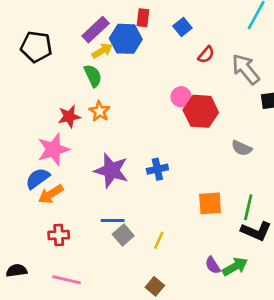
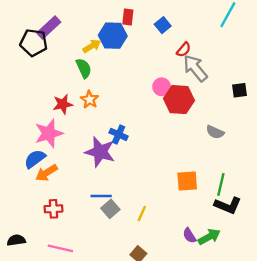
purple rectangle: (96, 30) -> (49, 27), moved
gray arrow: (246, 69) -> (195, 68), moved
blue cross: (157, 169) -> (119, 134), moved, turned 36

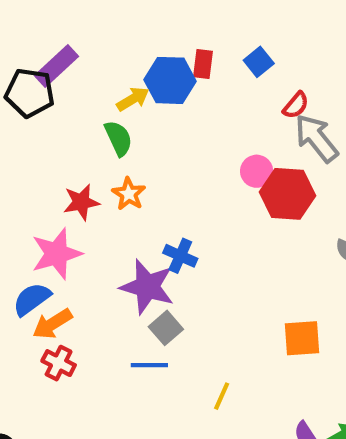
red rectangle: (128, 17) -> (203, 64), moved
red cross: (53, 209) -> (59, 363), moved, turned 30
gray square: (110, 209) -> (166, 328), moved

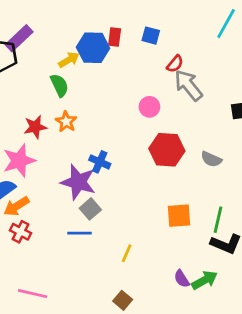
blue square: (259, 62) -> (151, 36), turned -36
red hexagon: (288, 194) -> (167, 150), moved

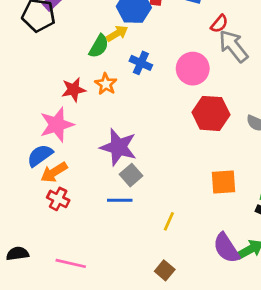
yellow arrow: (69, 60) -> (117, 34), moved
green semicircle: (59, 85) -> (99, 46), turned 55
pink circle: (149, 107) -> (193, 69), size x1.5
blue cross: (100, 162) -> (141, 63), moved
purple semicircle: (182, 279) -> (226, 248), size x1.6

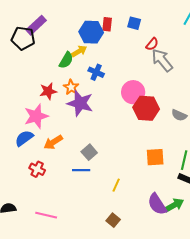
pink circle: (193, 69) -> (133, 92), moved
purple star: (118, 147) -> (80, 103), moved
orange arrow: (54, 172) -> (53, 142), moved

